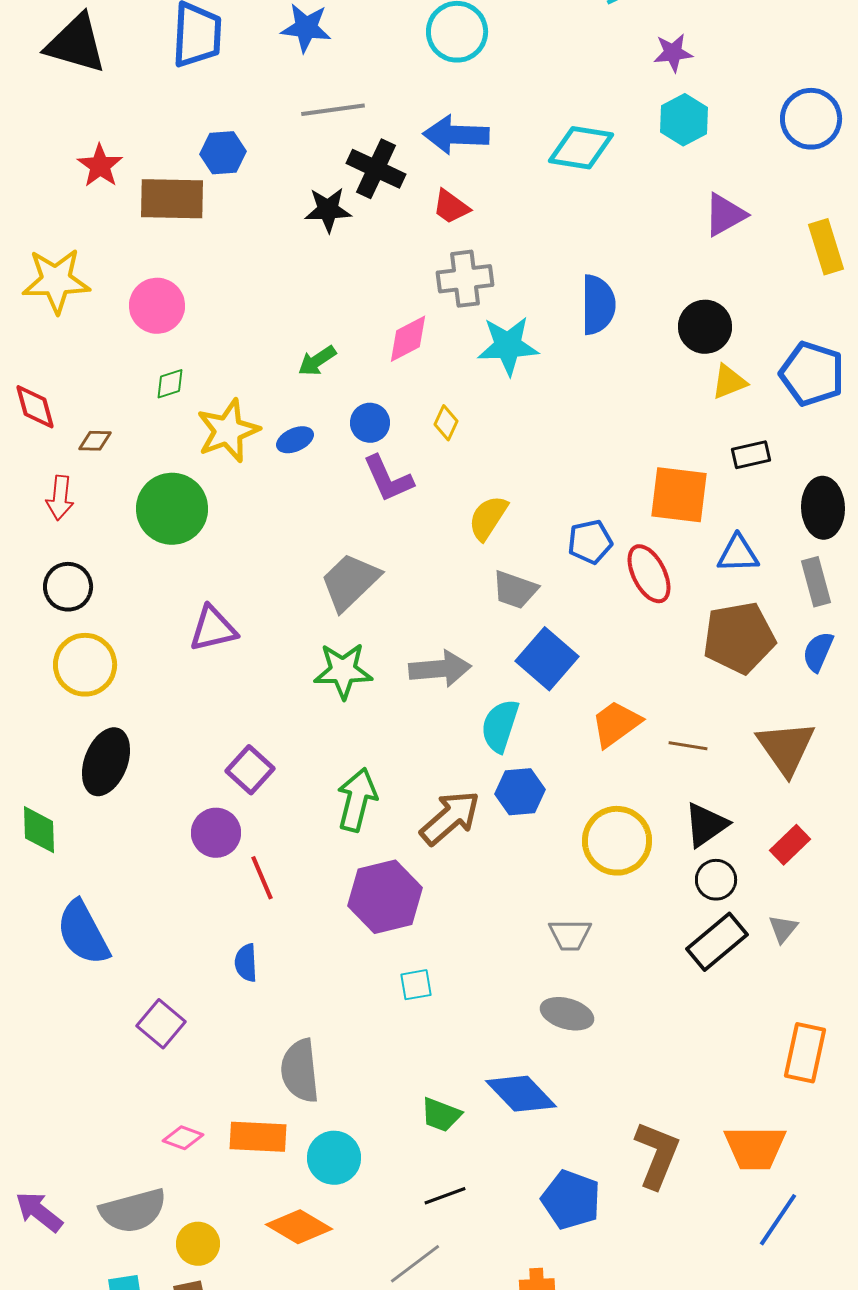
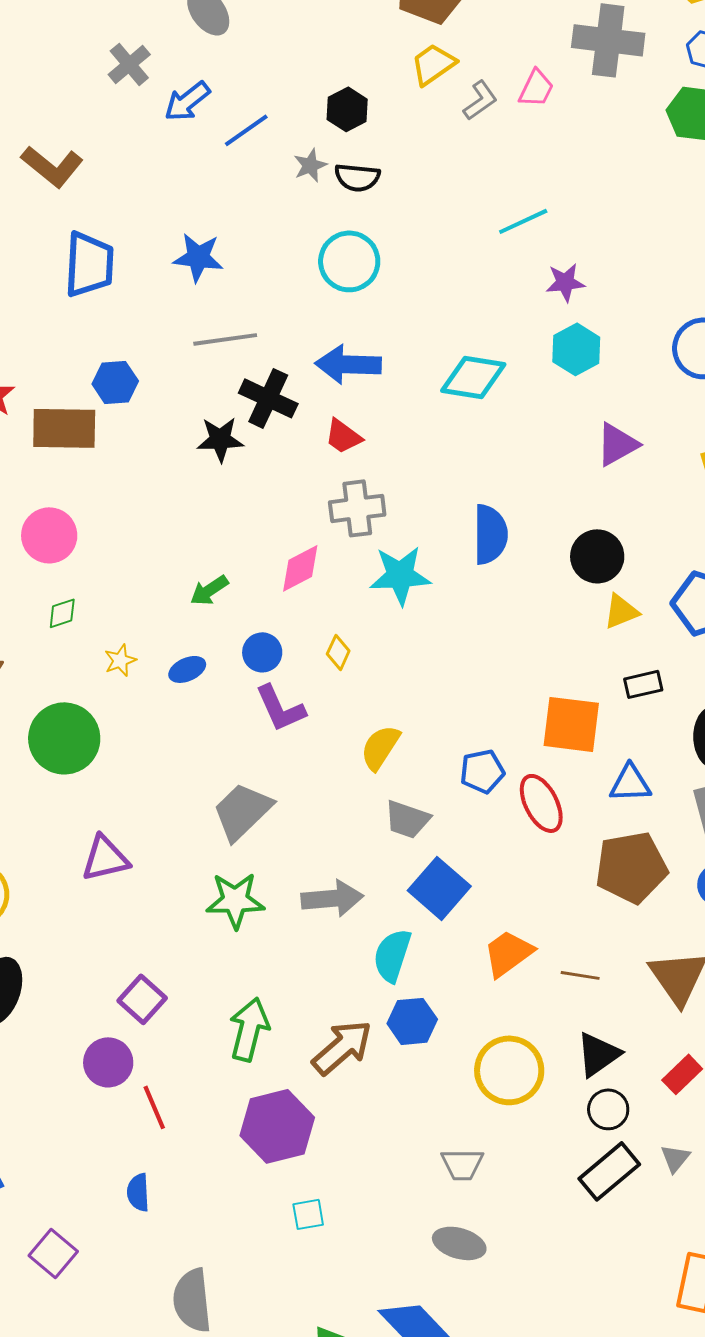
yellow star: (228, 431) -> (120, 660), size x0.5

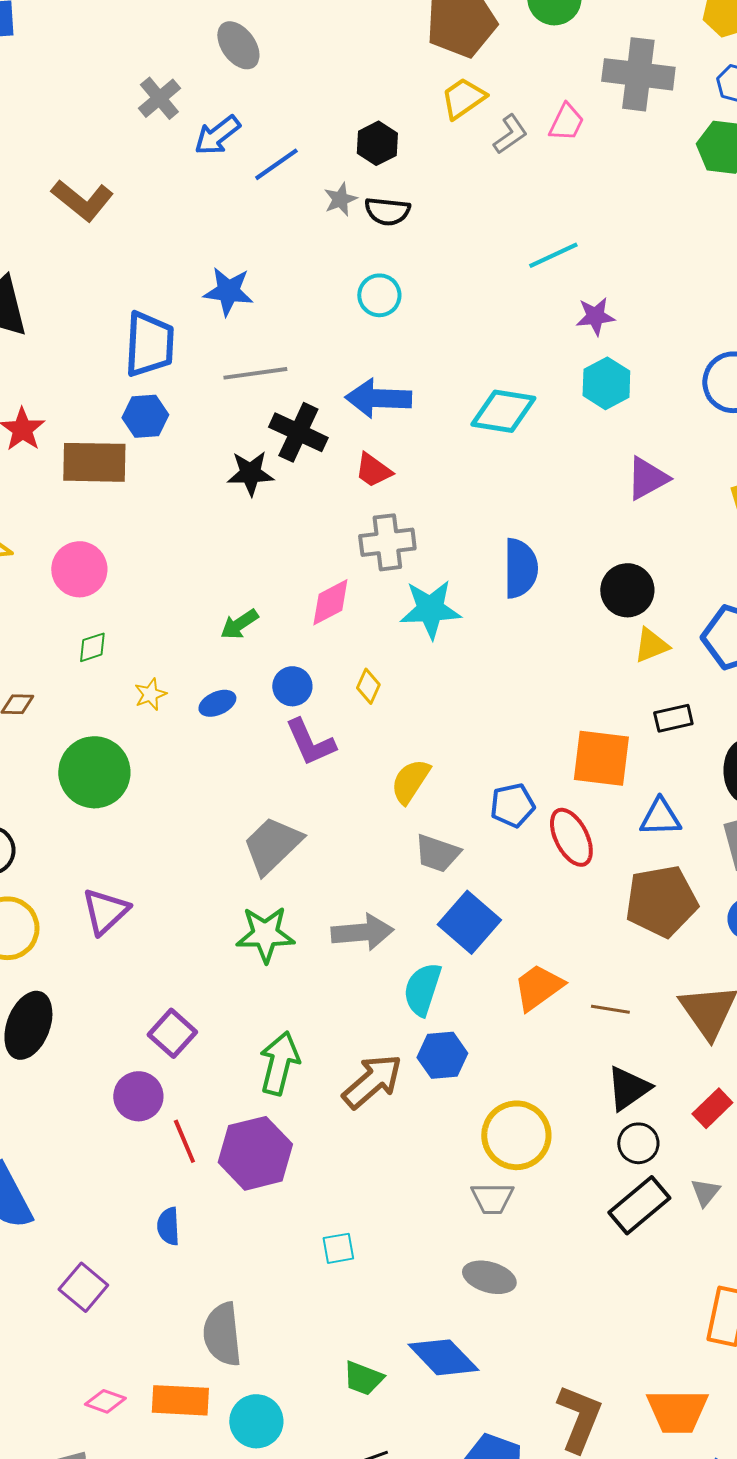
cyan circle: (349, 261) -> (379, 295), size x0.7
blue trapezoid: (89, 264) -> (149, 344), moved
purple triangle: (105, 858) -> (105, 911), moved, turned -30
yellow circle: (509, 1070) -> (516, 1135), moved
purple hexagon: (277, 1126) -> (255, 1153), moved

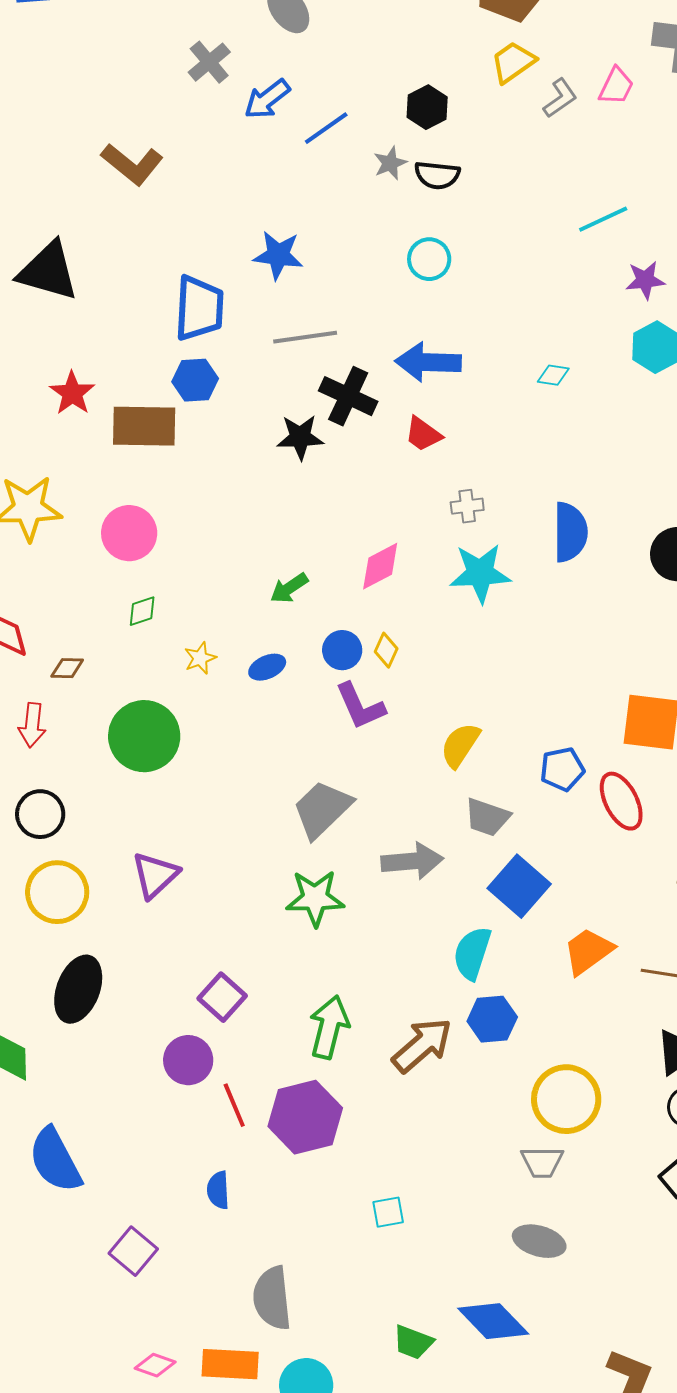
cyan diamond: (503, 411) -> (553, 375), size x0.5
gray cross: (387, 542) -> (467, 506), moved, size x0.6
yellow diamond: (368, 686) -> (386, 650), moved
gray arrow: (362, 932) -> (412, 861), moved

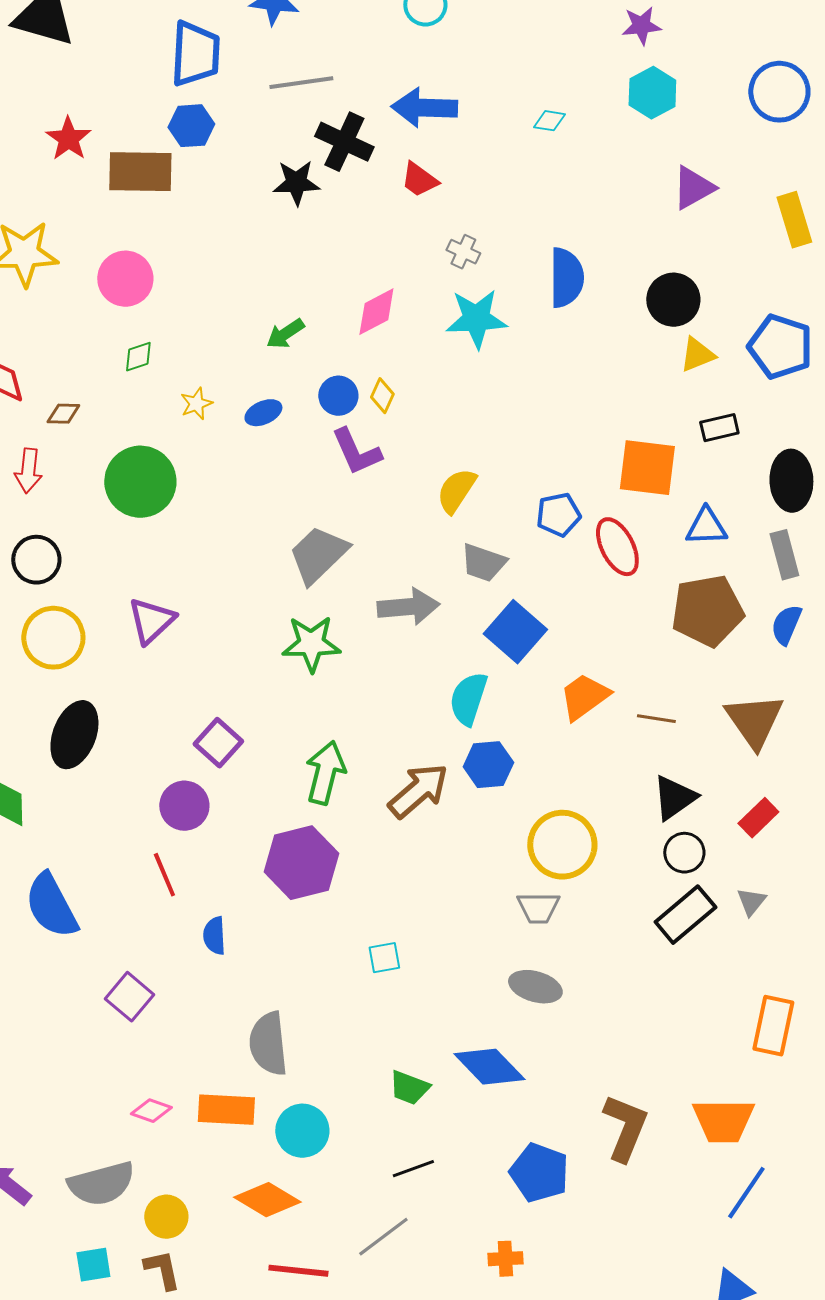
gray cross: (467, 506) -> (463, 252), turned 32
red line: (234, 1105) -> (164, 875), moved

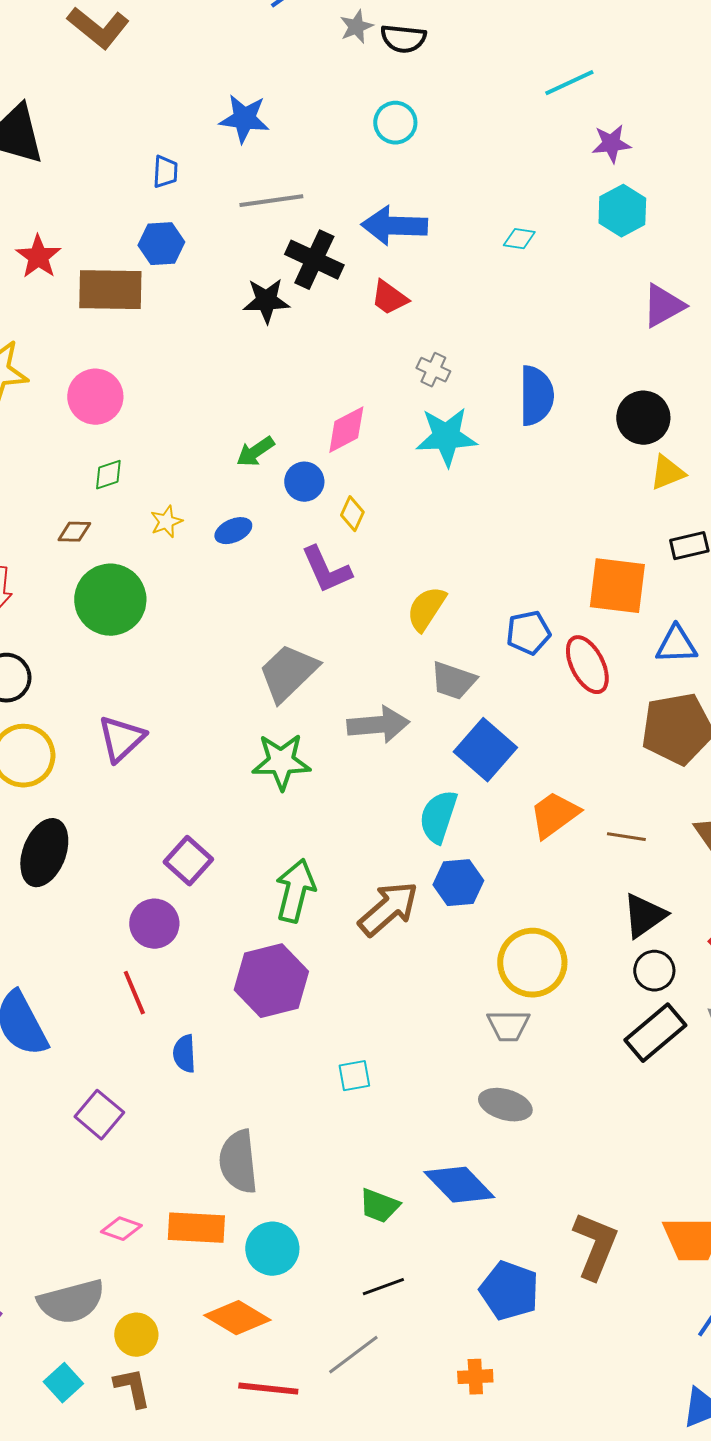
blue trapezoid: (195, 54) -> (165, 172), size x0.5
blue circle: (338, 396) -> (304, 482), moved
brown diamond: (63, 414) -> (74, 532), moved
cyan square: (93, 1265) -> (63, 1383), turned -33

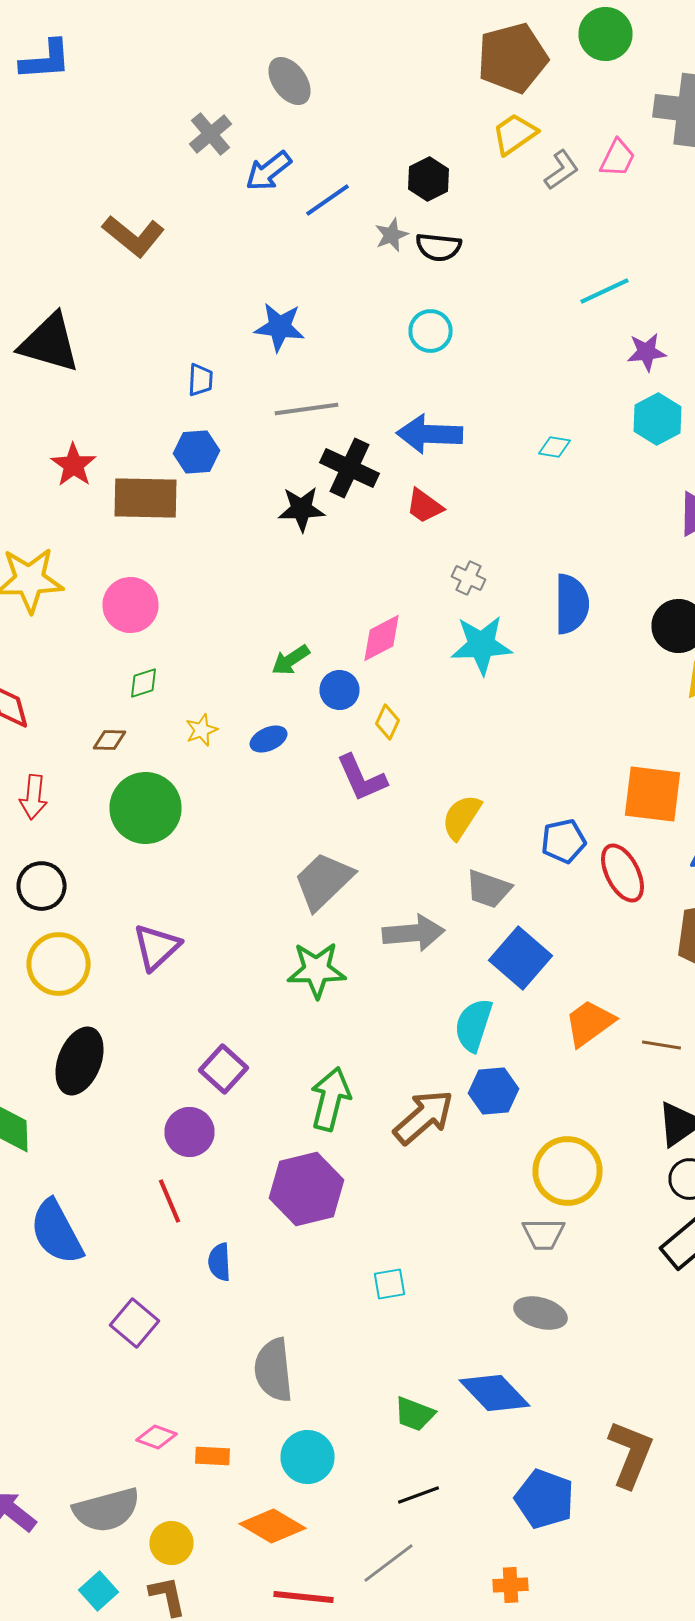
orange rectangle: (196, 1228) -> (212, 1456), moved, size x0.6

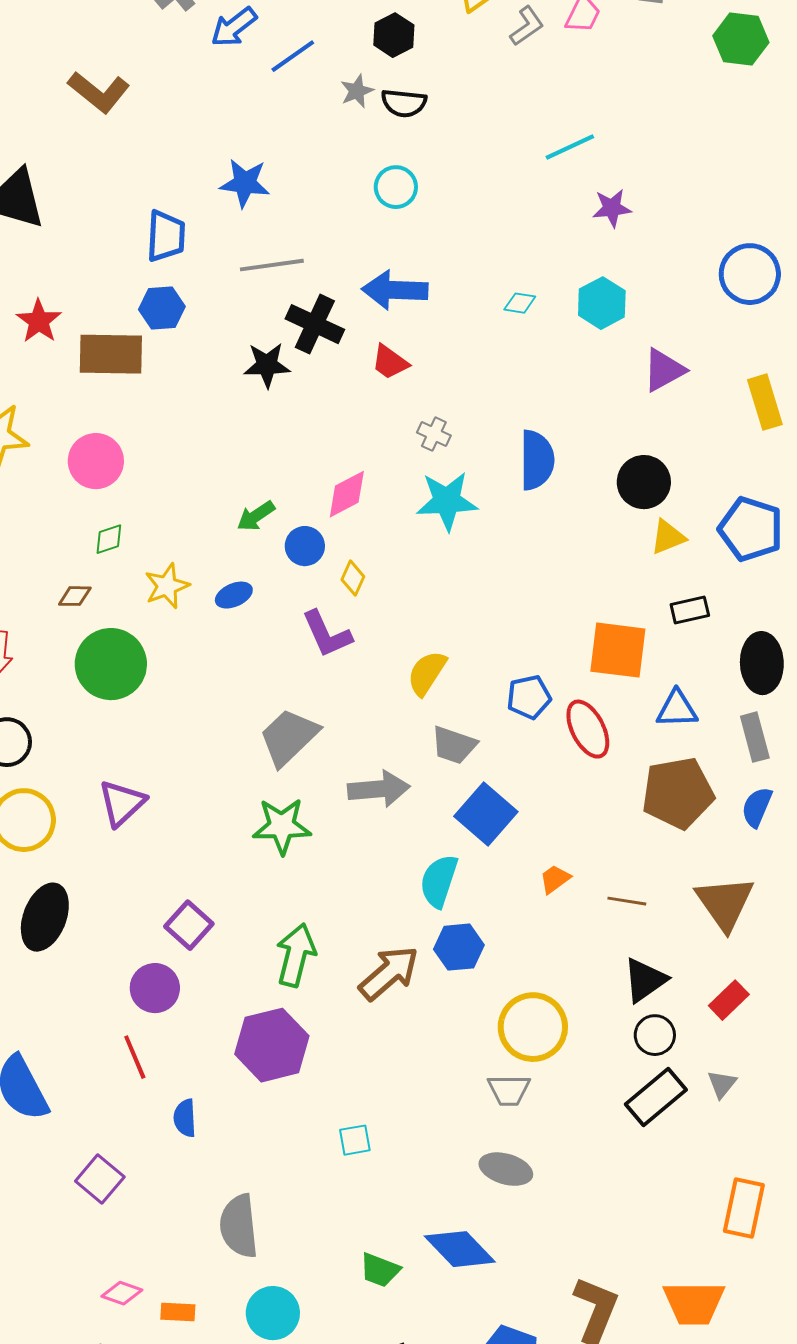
blue trapezoid: (200, 380) -> (166, 236), size x1.6
cyan hexagon: (658, 419) -> (602, 303), moved
yellow star: (202, 730) -> (167, 586), size x1.4
orange trapezoid: (590, 1023) -> (555, 879), size x0.6

